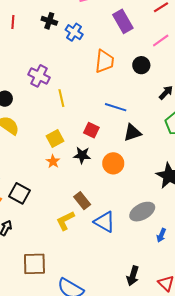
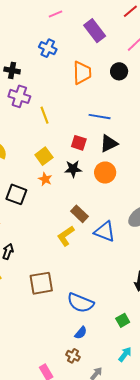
black cross: (49, 21) -> (12, 70), moved
black triangle: (132, 133) -> (109, 143), moved
black square: (20, 193) -> (16, 194), moved

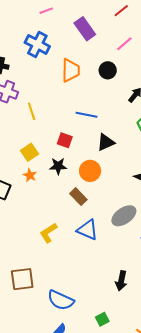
blue cross: (48, 48) -> (37, 44), size x1.4
black triangle: (109, 143) -> (106, 142), moved
brown rectangle: (80, 214) -> (78, 197), moved

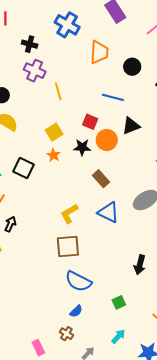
black circle: (108, 70) -> (132, 67), moved
orange circle: (90, 171) -> (107, 140), moved
brown square: (22, 279) -> (68, 246), moved

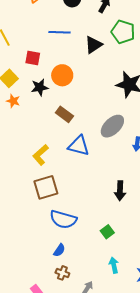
red square: (90, 122) -> (33, 58), moved
black triangle: (131, 126) -> (93, 45), moved
blue semicircle: (76, 311) -> (59, 250), moved
cyan arrow: (118, 336) -> (114, 265), turned -42

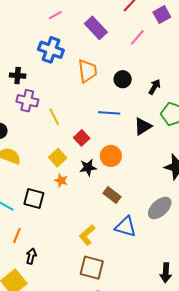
red square: (33, 58) -> (82, 138), turned 35
brown square: (46, 187) -> (92, 268), turned 30

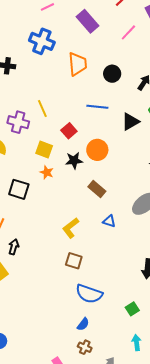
purple cross: (27, 101) -> (18, 122), moved
yellow square: (58, 158) -> (44, 149), turned -30
blue triangle: (126, 227) -> (109, 221), size x0.6
brown square: (92, 268) -> (74, 261), size x0.7

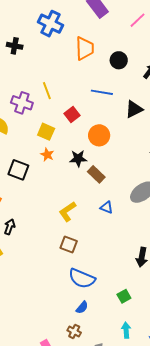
black star: (74, 160) -> (78, 158), moved
blue semicircle: (83, 324) -> (82, 307), moved

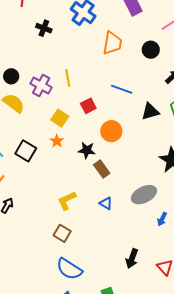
black circle: (119, 60) -> (151, 50), moved

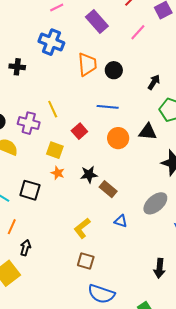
black circle: (151, 50) -> (114, 70), moved
black triangle: (150, 111) -> (148, 132), moved, turned 36
orange circle: (111, 131) -> (118, 138), moved

